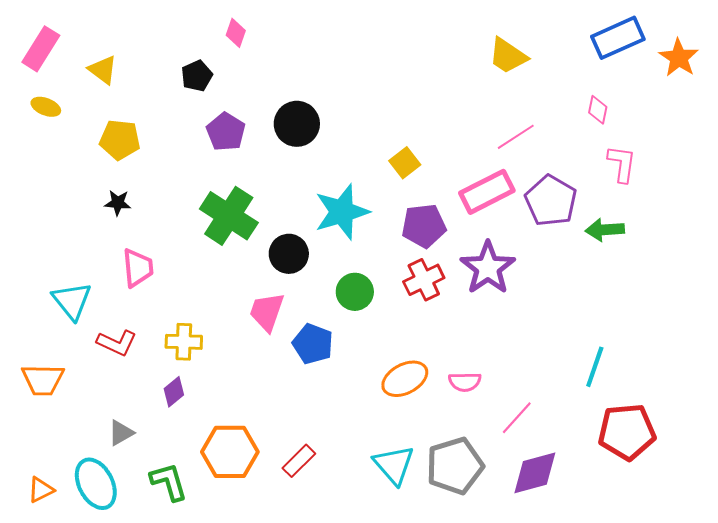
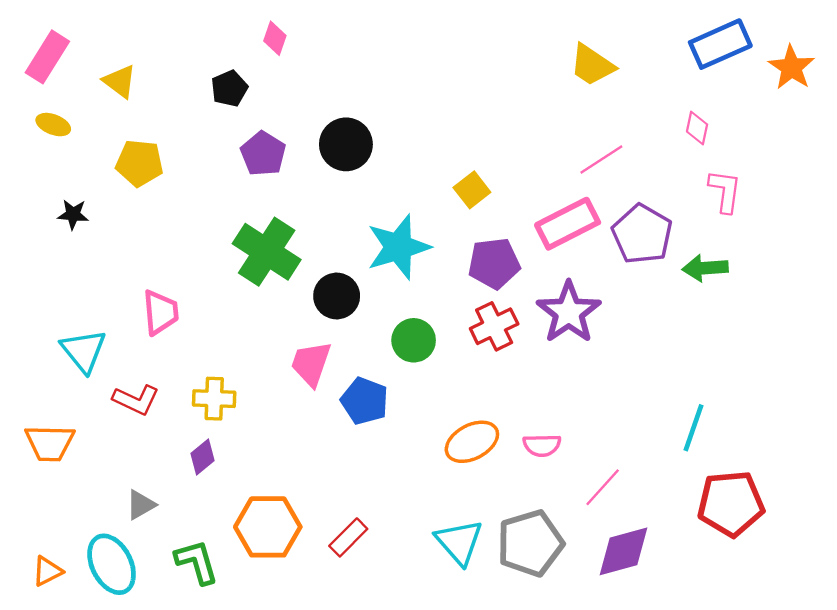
black star: (118, 203) -> (73, 214), moved

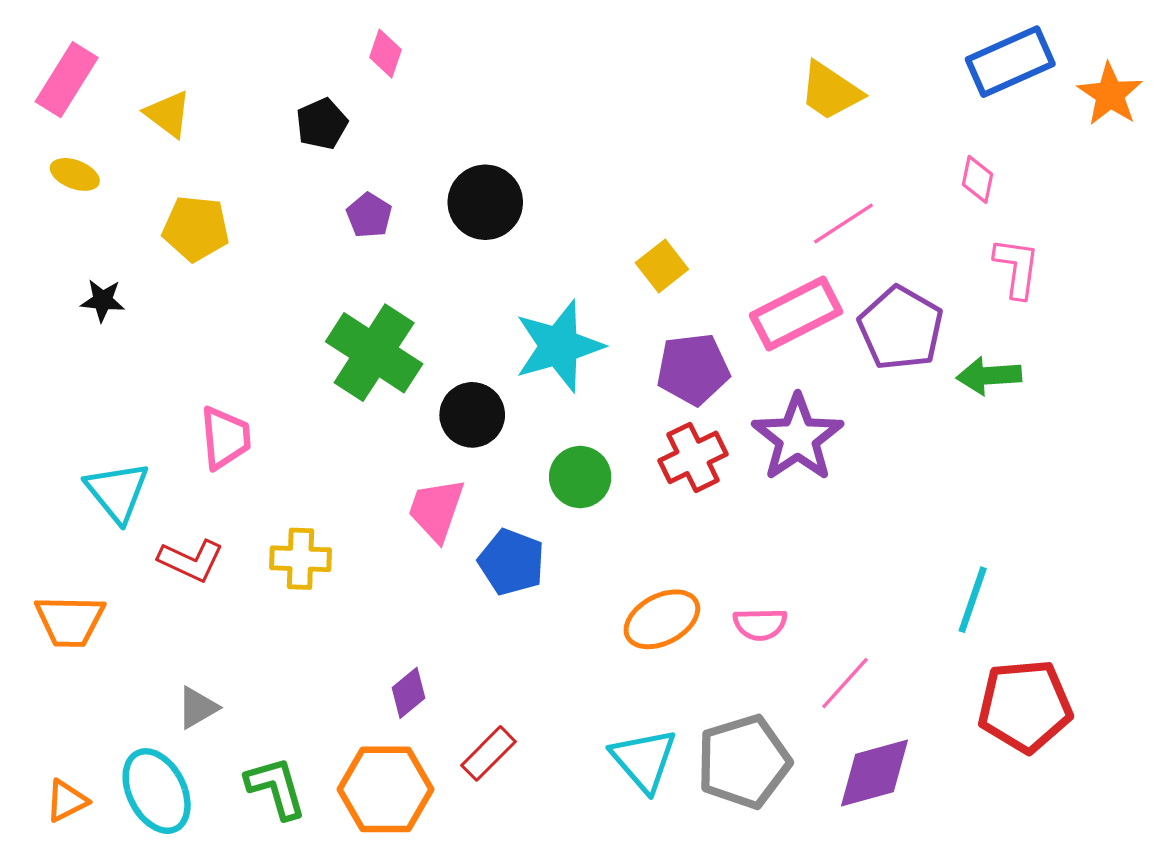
purple pentagon: (263, 154) -> (369, 215), size x0.7
purple diamond: (203, 457) -> (408, 693), moved
orange hexagon: (268, 527) -> (386, 789), moved

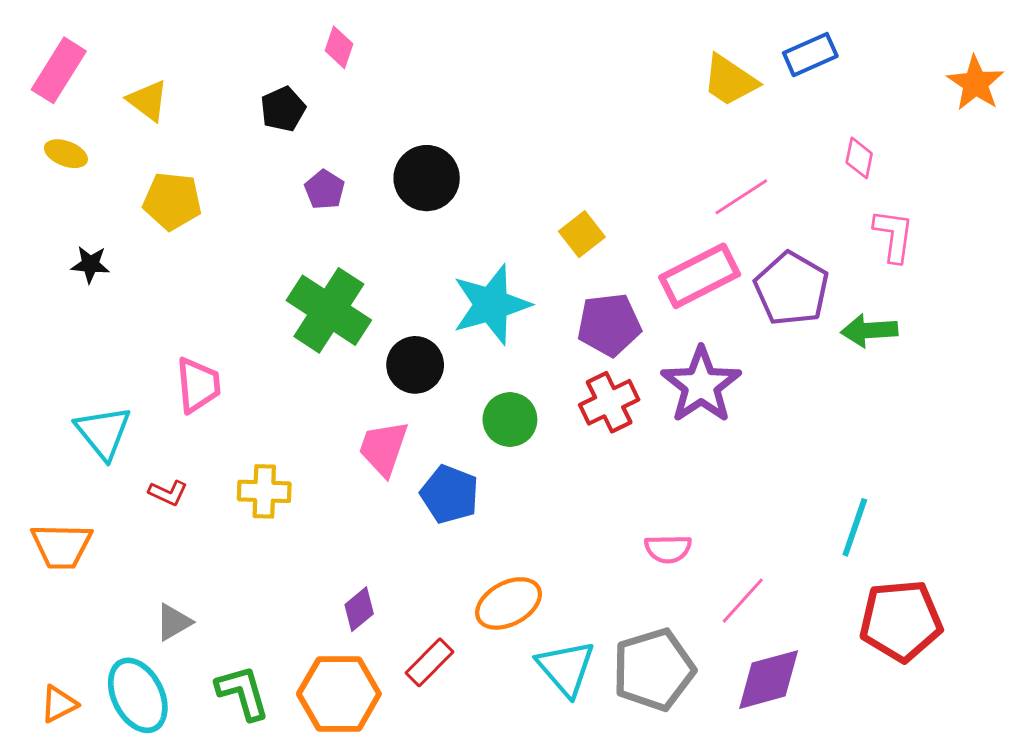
blue rectangle: (1010, 62) -> (810, 55), moved, size x0.7
red L-shape: (191, 560) -> (168, 493), size x0.7
orange ellipse: (662, 619) -> (509, 603), moved

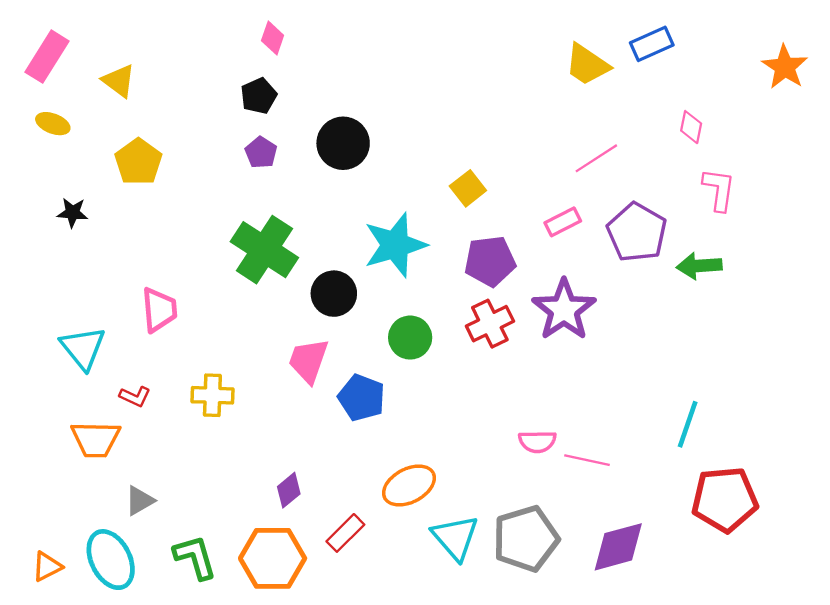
black pentagon: (283, 109) -> (259, 96), moved
yellow pentagon: (172, 201) -> (138, 162), turned 30
pink rectangle: (700, 276) -> (563, 222), size x0.6
orange trapezoid: (62, 546) -> (96, 439), moved
pink line: (743, 601) -> (587, 460), moved, turned 60

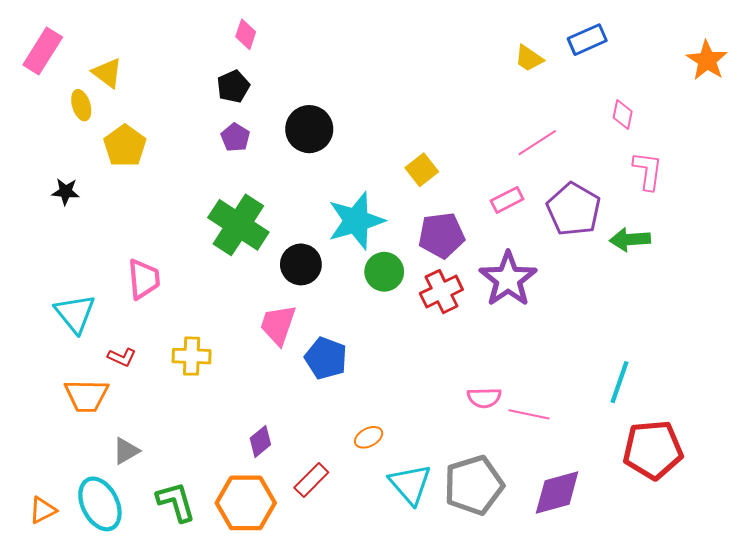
yellow trapezoid: (587, 65) -> (529, 58), size x0.7
yellow ellipse: (53, 124) -> (81, 105), moved, turned 52
green circle: (410, 338) -> (384, 272), moved
orange ellipse: (409, 486) -> (369, 437), size x0.6

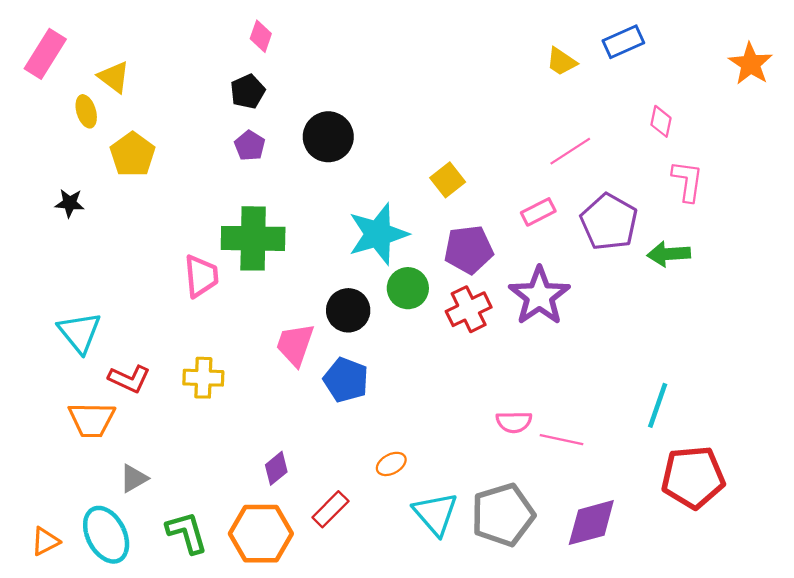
green cross: (238, 225) -> (253, 238), turned -32
black circle: (301, 264) -> (348, 310), moved
pink trapezoid: (144, 279) -> (201, 276), moved
red L-shape: (122, 357) -> (129, 379), size x1.4

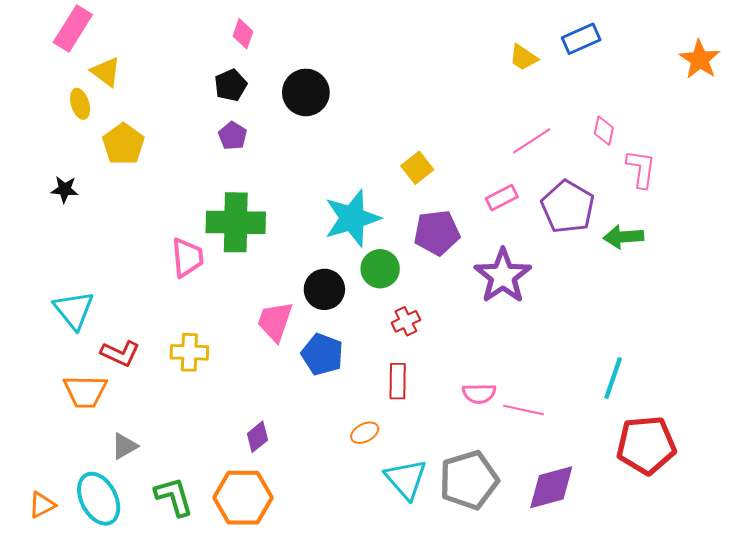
pink rectangle: (45, 54) -> (73, 29), moved
pink diamond: (661, 121) -> (604, 131), moved
black circle: (328, 137) -> (306, 92), moved
red cross: (469, 309) -> (406, 321), moved, size x0.7
red rectangle: (330, 509) -> (398, 381), moved, turned -44

